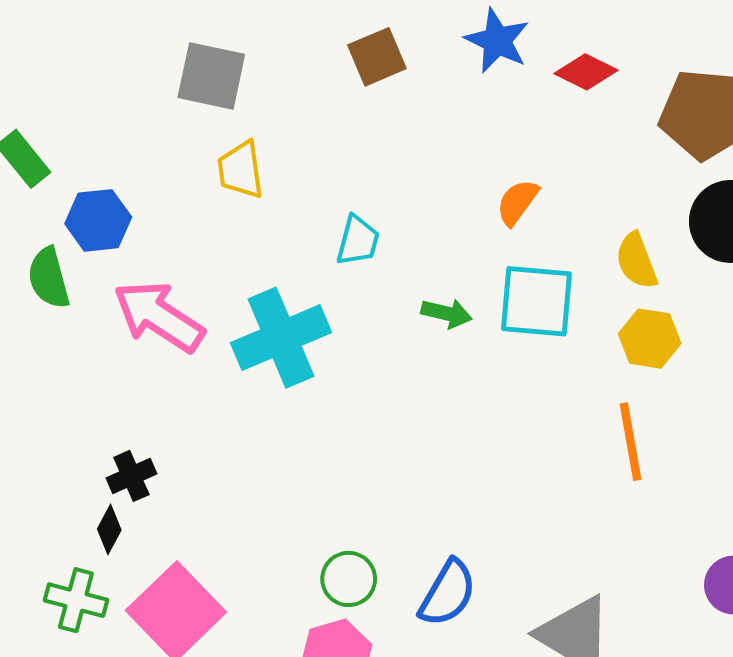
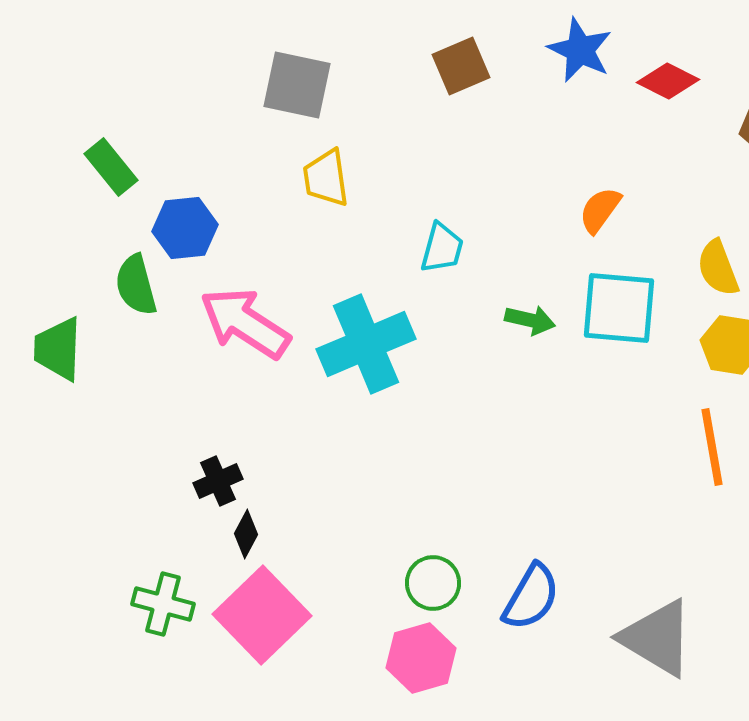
black diamond: (109, 529) -> (246, 534), moved

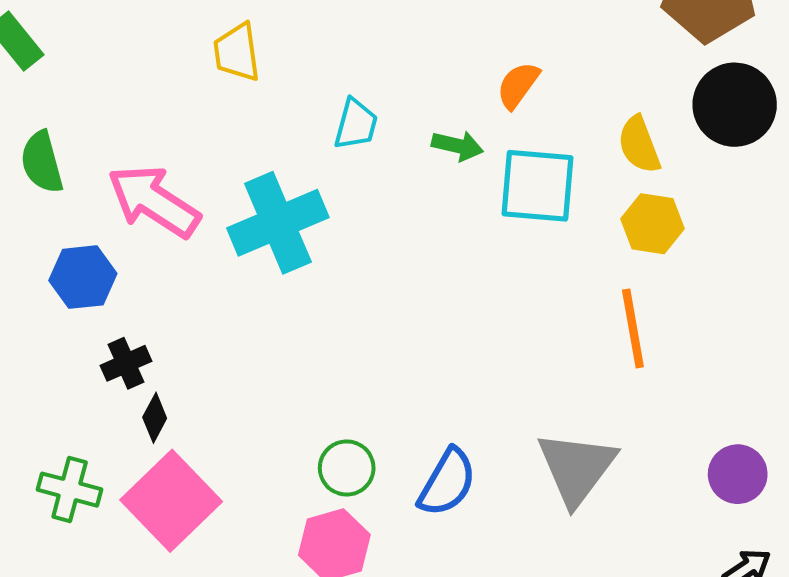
blue hexagon: (185, 228) -> (83, 277), moved
green arrow: (530, 320) -> (457, 146), moved
gray triangle: (657, 638) -> (577, 468), moved, turned 36

